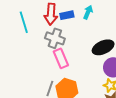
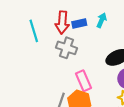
pink rectangle: (61, 58) -> (83, 81), moved

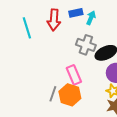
blue rectangle: (79, 23) -> (76, 13), moved
gray cross: (67, 48) -> (86, 45), moved

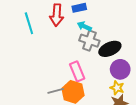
cyan arrow: (91, 18) -> (84, 26), moved, turned -88
gray line: (53, 94) -> (56, 91), turned 56

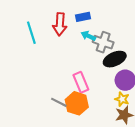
gray cross: (89, 41) -> (103, 42), moved
gray line: (56, 91) -> (59, 102), turned 42

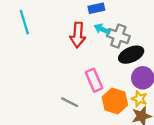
red arrow: (60, 24) -> (78, 35), moved
cyan line: (31, 33) -> (24, 22), moved
orange hexagon: (77, 103) -> (115, 101), moved

